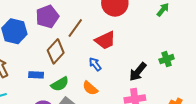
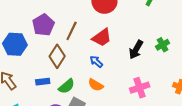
black arrow: (138, 72) -> (136, 50), moved

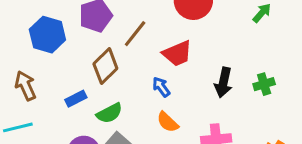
black arrow: (136, 50) -> (223, 83), turned -30
blue rectangle: (43, 82) -> (76, 99), turned -32
orange semicircle: (96, 85) -> (168, 122), moved

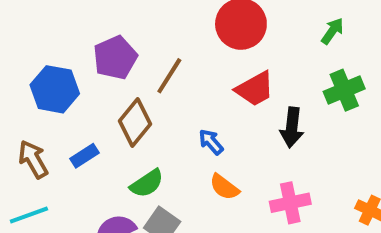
red trapezoid: (177, 53) -> (255, 89), moved
green cross: (264, 84) -> (344, 90), moved, size x1.4
blue rectangle: (76, 99) -> (85, 156), moved

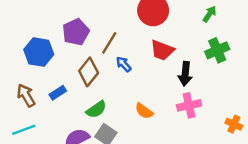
red trapezoid: (255, 89) -> (162, 50), turned 50
blue arrow: (211, 142) -> (124, 64), moved
pink cross: (290, 203) -> (189, 105), moved

